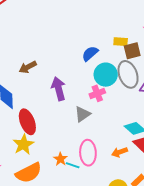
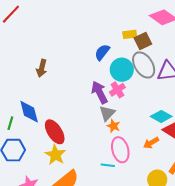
brown arrow: (28, 67) -> (42, 68), moved, turned -36
purple arrow: (59, 89) -> (99, 92), moved
orange star: (60, 159) -> (114, 126), moved

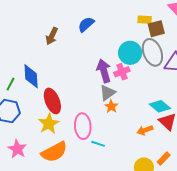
blue semicircle: (102, 52) -> (86, 24), moved
pink ellipse: (120, 150) -> (83, 126), moved

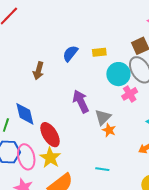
yellow rectangle: (145, 20) -> (99, 52), moved
purple arrow: (104, 71) -> (81, 101), moved
pink cross: (122, 72) -> (130, 94), moved
pink ellipse: (83, 126) -> (26, 157), moved

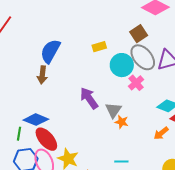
blue semicircle: (70, 53) -> (50, 51), moved, size x1.4
blue diamond: (25, 114) -> (36, 120), turned -45
red ellipse: (50, 135) -> (46, 139), moved

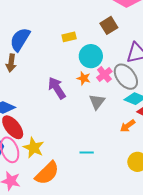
gray ellipse: (143, 57) -> (126, 77), moved
gray triangle: (113, 110) -> (97, 102), moved
orange star: (122, 122) -> (84, 78), moved

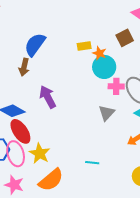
pink cross: (104, 74) -> (116, 86), turned 35
orange star: (84, 78) -> (99, 53), moved
purple arrow: (57, 88) -> (48, 97), moved

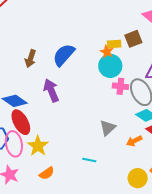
blue semicircle: (35, 45) -> (64, 55), moved
yellow rectangle: (84, 46) -> (114, 44), moved
gray triangle: (107, 113) -> (108, 128), moved
orange semicircle: (51, 180) -> (47, 173), size x0.6

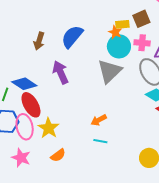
pink cross: (120, 86) -> (142, 43), moved
gray triangle: (108, 128) -> (110, 71), moved, size x1.5
orange arrow: (134, 141) -> (99, 120), moved

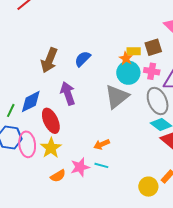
blue semicircle: (72, 37) -> (83, 59), size x0.7
brown arrow: (39, 41) -> (49, 60), size x1.4
blue diamond: (24, 84) -> (31, 102), turned -65
red ellipse: (31, 105) -> (51, 121), moved
pink star: (21, 158) -> (80, 167), moved, turned 30

